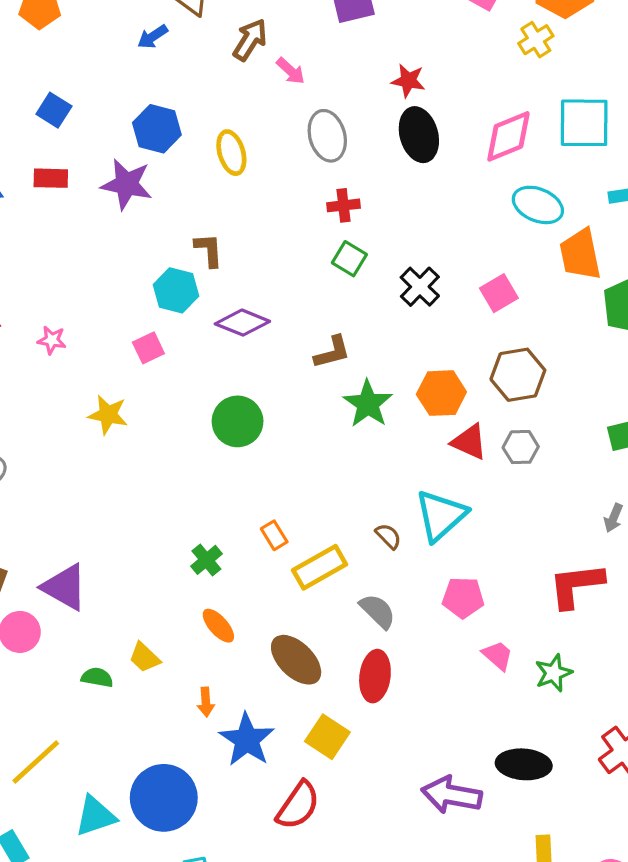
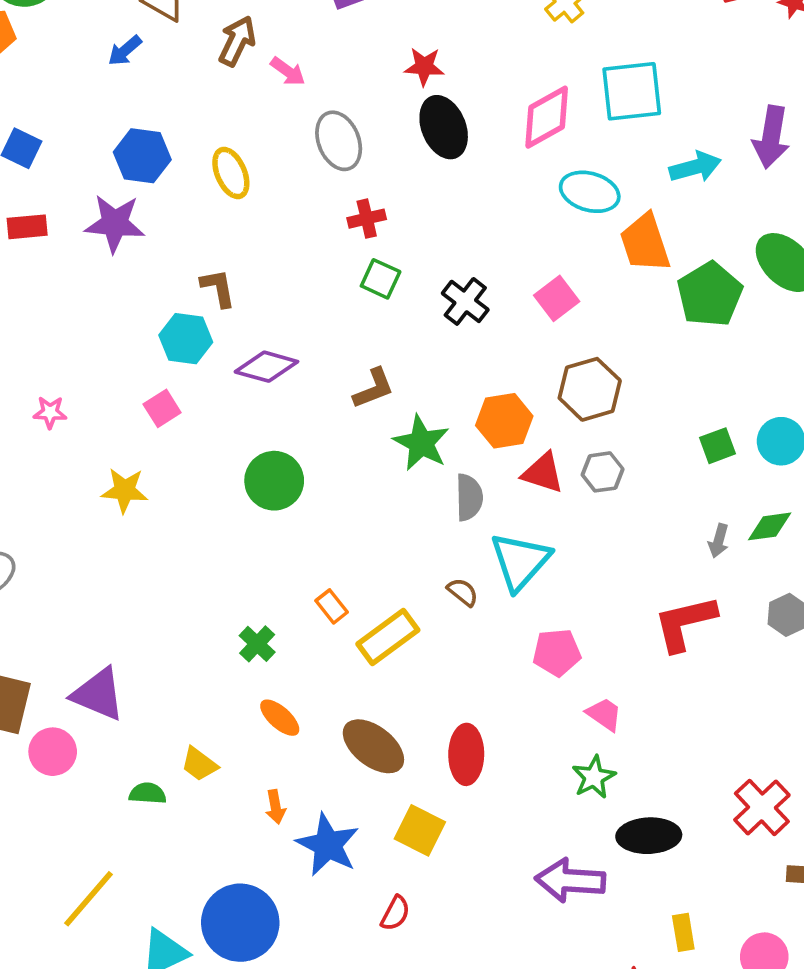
gray semicircle: (378, 611) -> (469, 497), moved, turned 51
green star: (554, 673) -> (594, 777), moved
red semicircle: (298, 805) -> (395, 913), size x0.6

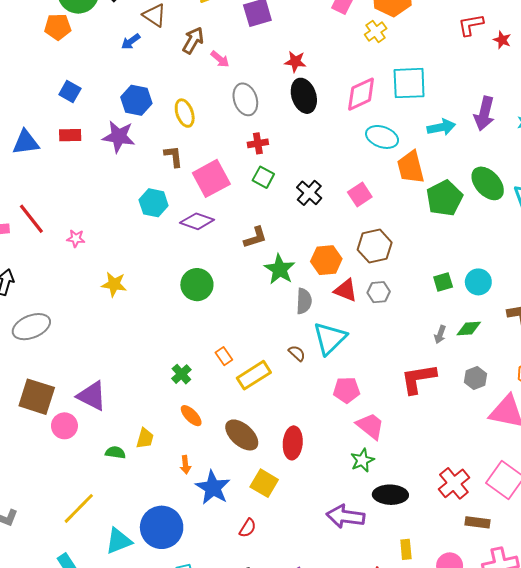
brown L-shape: (218, 288) -> (173, 156), moved
pink square: (162, 408) -> (211, 178), moved, size x1.8
pink trapezoid: (604, 714) -> (370, 426), size x1.4
yellow trapezoid: (199, 764) -> (145, 438), turned -115

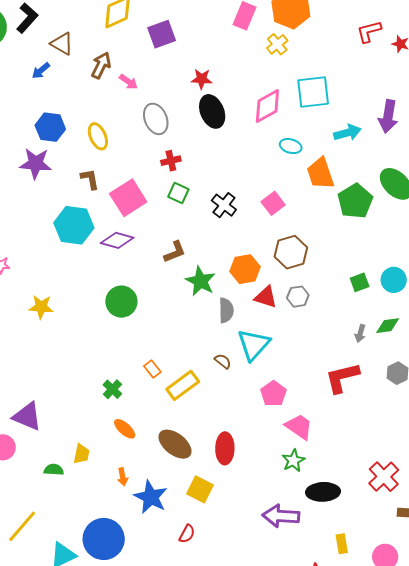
cyan ellipse: (382, 137) -> (291, 146), size x0.7
cyan hexagon: (154, 203) -> (74, 225), size x1.4
pink pentagon: (347, 390) -> (273, 394), turned -30

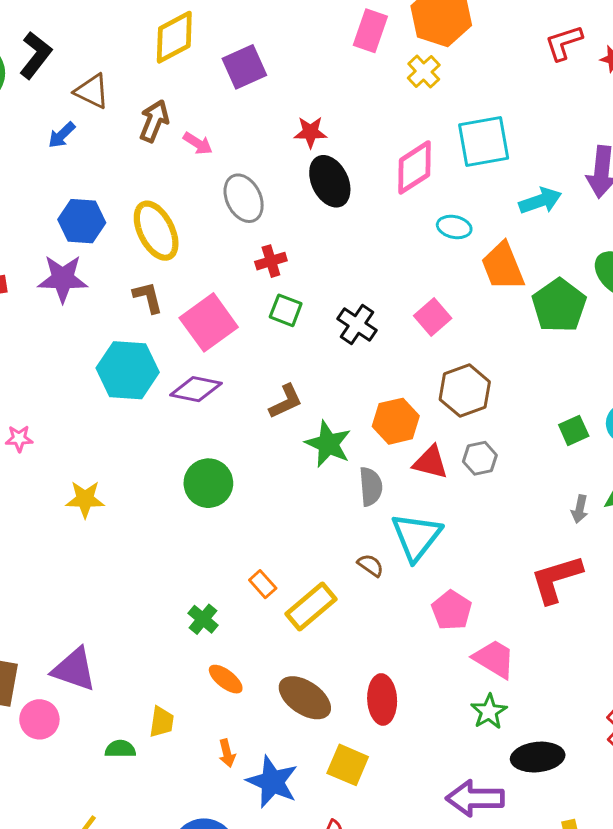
yellow ellipse: (98, 136) -> (156, 231), size x1.4

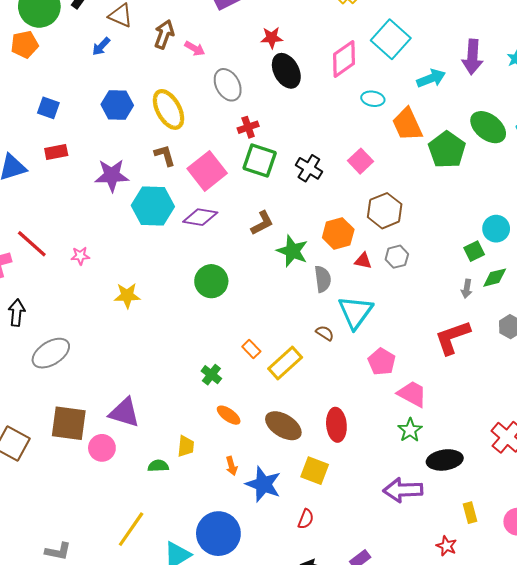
cyan square: (484, 142) -> (391, 39), turned -36
purple star: (63, 279) -> (112, 175), moved
green square: (286, 310) -> (260, 161), size x1.5
green square: (574, 430) -> (474, 251), moved
red triangle: (431, 462) -> (363, 261), size x0.7

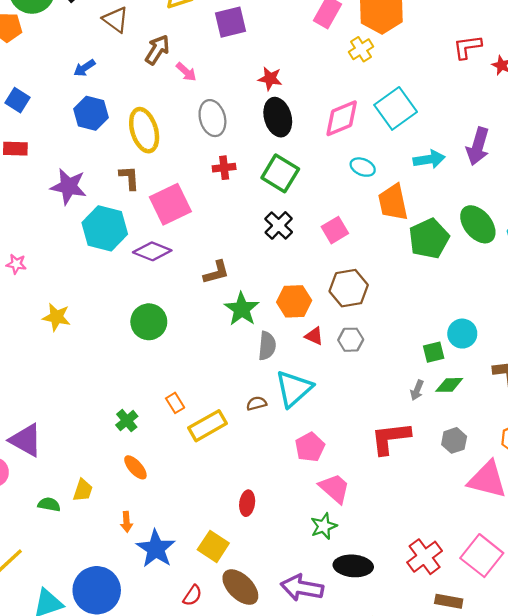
blue arrow: (101, 46) -> (84, 68), moved
green square: (260, 161) -> (280, 173), moved
brown semicircle: (325, 333) -> (256, 403), turned -60
red ellipse: (336, 425) -> (247, 503), size x0.7
brown ellipse: (283, 426) -> (240, 587), moved

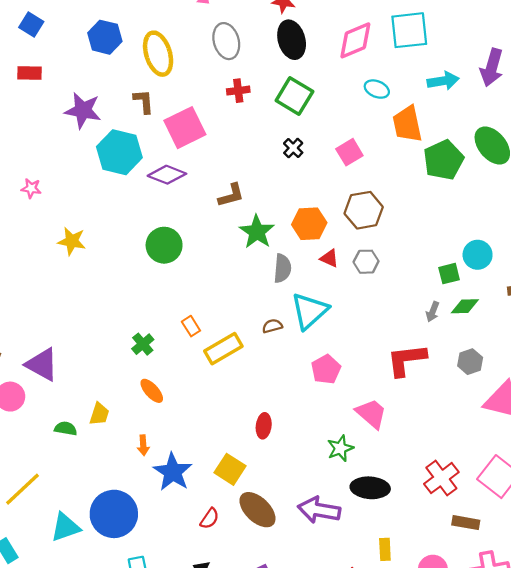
cyan square: (396, 108) -> (409, 30), turned 30
black cross: (279, 225) -> (293, 148), size x0.7
pink trapezoid: (335, 488) -> (371, 414), moved

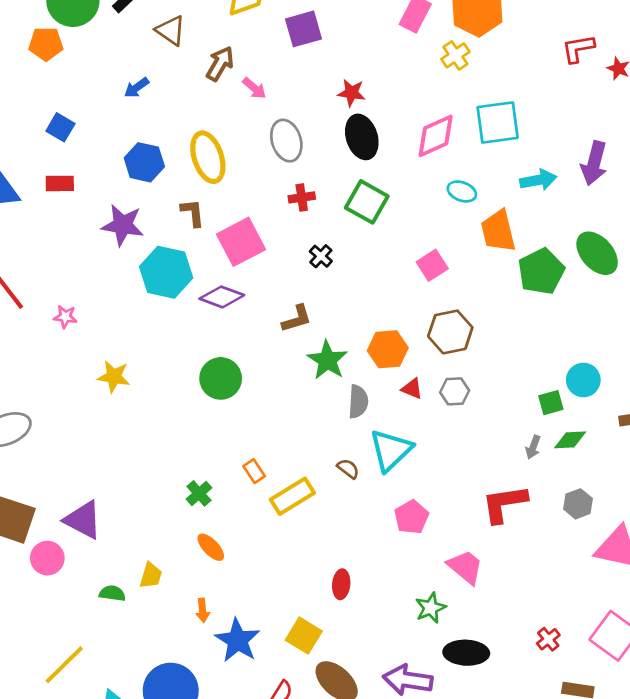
blue hexagon: (105, 37) -> (144, 162), moved
black cross: (293, 148) -> (321, 256), moved
brown semicircle: (272, 326) -> (348, 469), turned 54
red cross: (441, 478) -> (548, 639), size x0.6

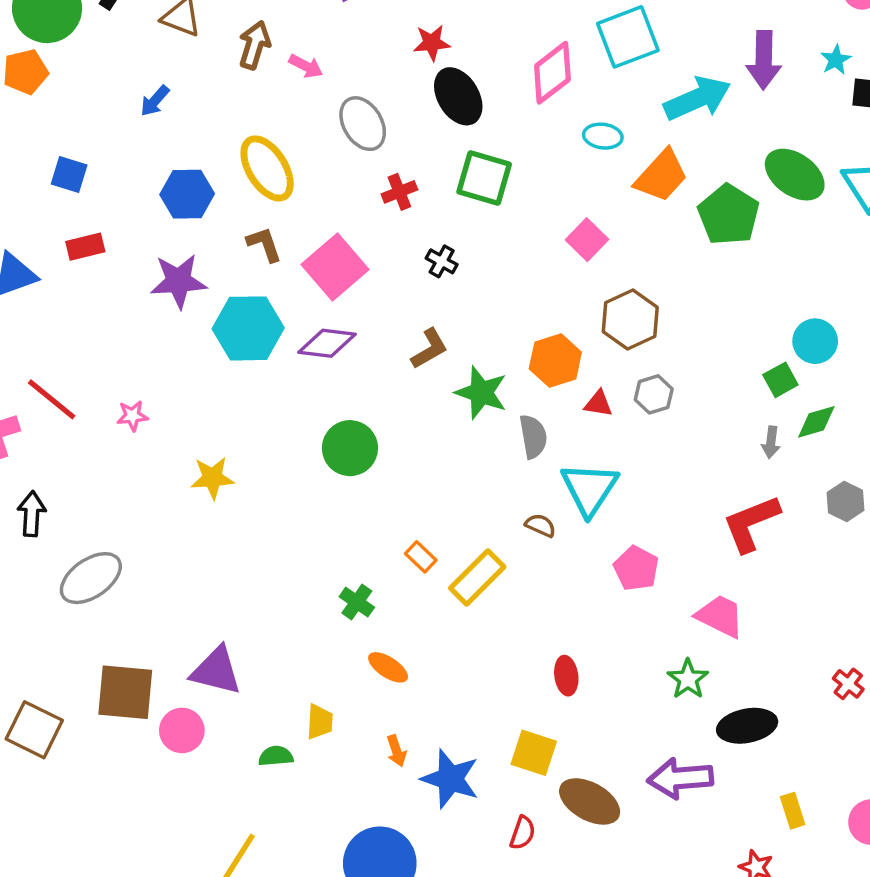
cyan arrow: (538, 180) -> (697, 98), size x1.4
orange trapezoid: (498, 231) -> (661, 176), turned -111

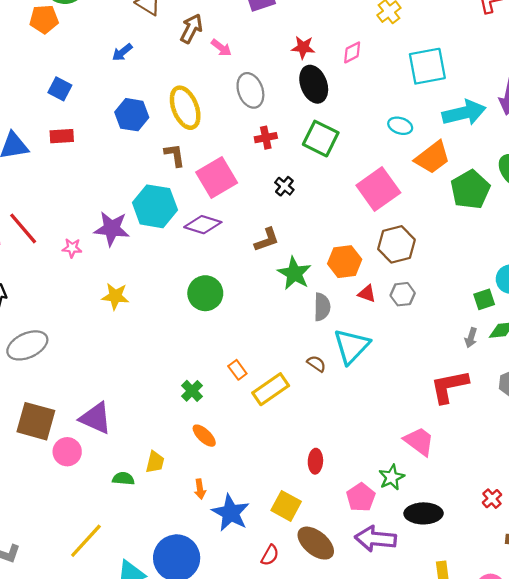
pink diamond: (552, 73) -> (352, 52), moved, size x0.6
pink square: (587, 240) -> (378, 189), size x1.6
purple star: (178, 281) -> (112, 229), moved
pink pentagon: (636, 568) -> (361, 497), moved

